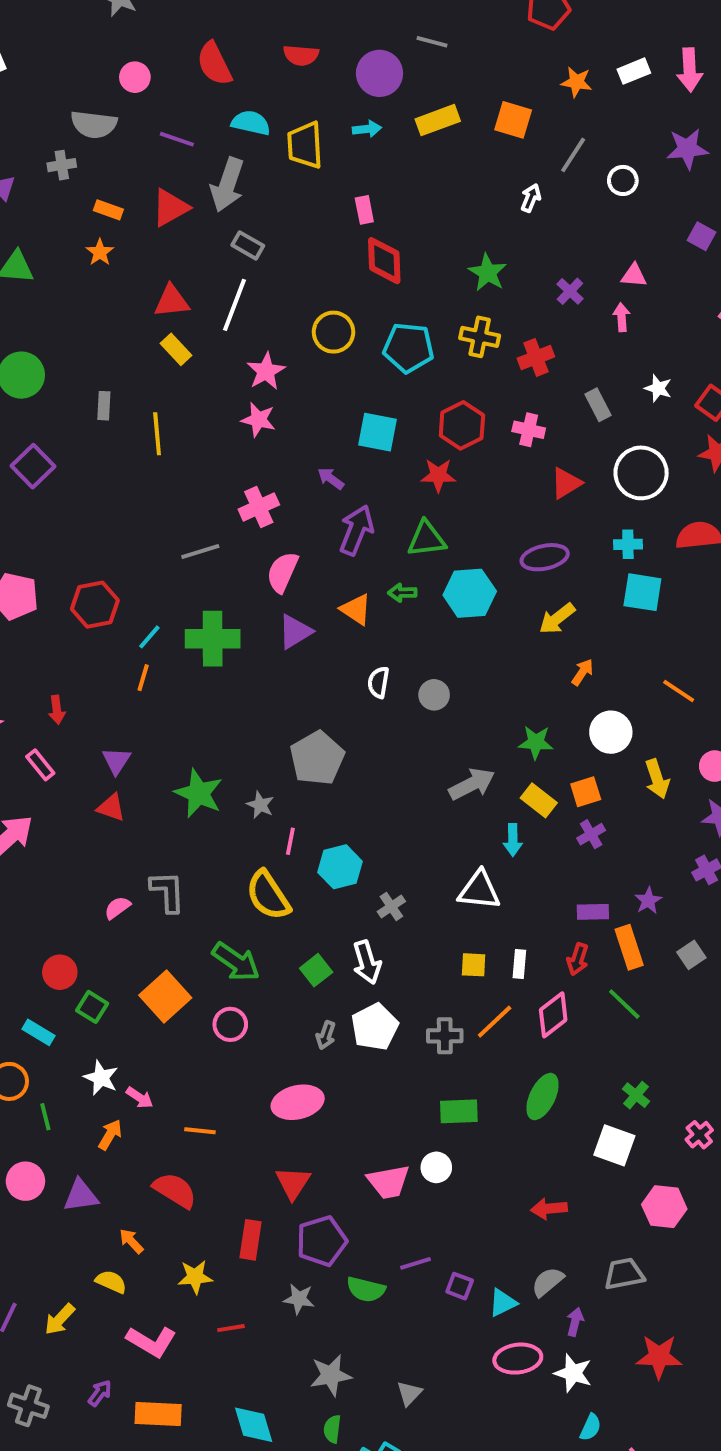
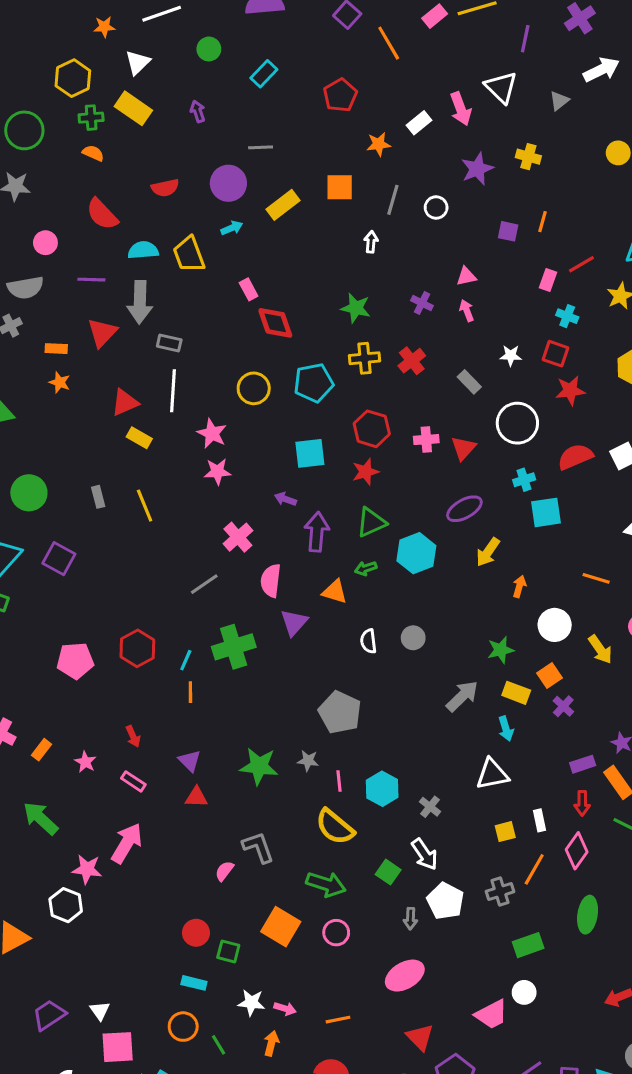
pink cross: (529, 430) -> (426, 440), moved

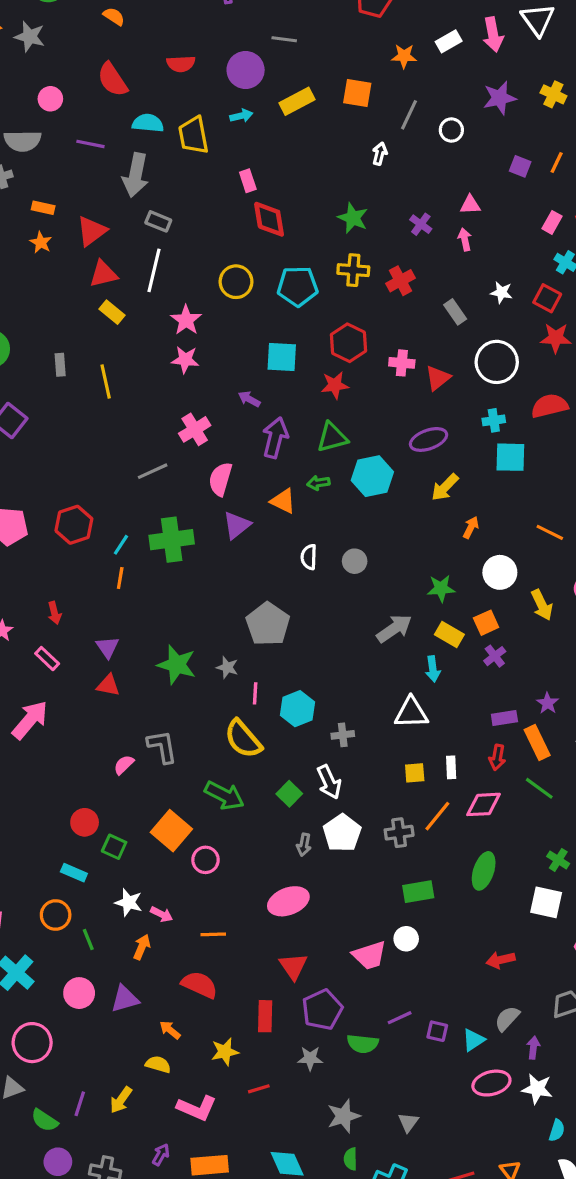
red triangle: (102, 333) -> (92, 231), moved
gray cross: (430, 807) -> (343, 735), turned 35
pink diamond: (577, 851) -> (484, 804), turned 42
pink circle: (336, 933) -> (205, 860), moved

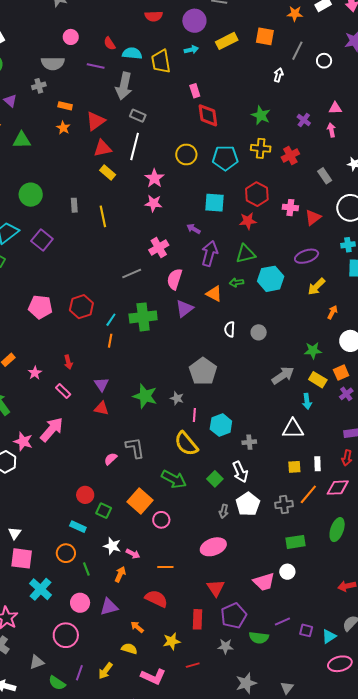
red semicircle: (112, 80) -> (110, 43), moved, size x0.6
pink circle: (32, 1043) -> (66, 635), moved

